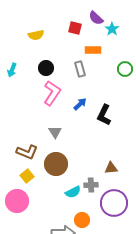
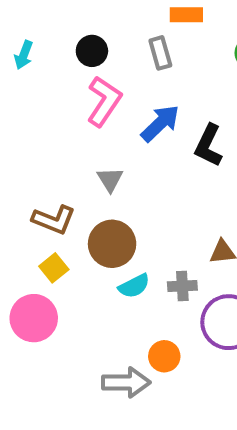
blue arrow: (80, 104) -> (160, 123), size x1.5
cyan semicircle: (73, 192) -> (134, 286), moved

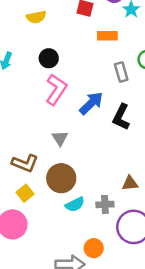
gray rectangle: (160, 53) -> (121, 72), moved

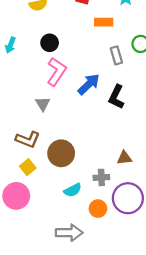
gray triangle: (60, 138) -> (43, 104), moved
cyan semicircle: (75, 204) -> (73, 190), moved
orange circle: (94, 248) -> (98, 209), moved

